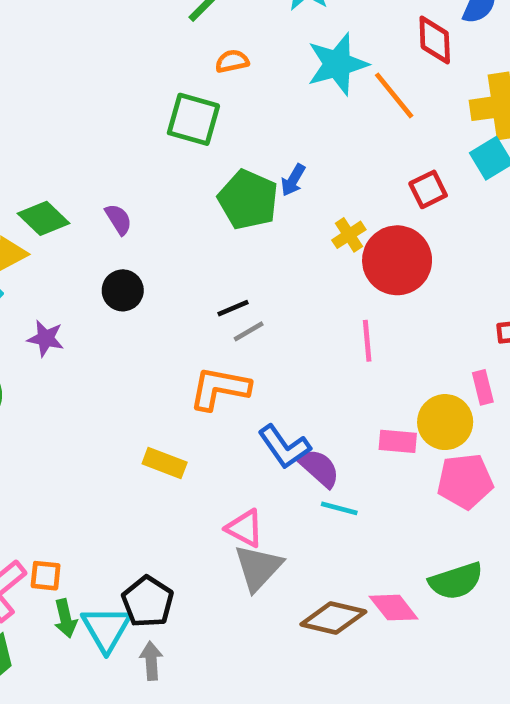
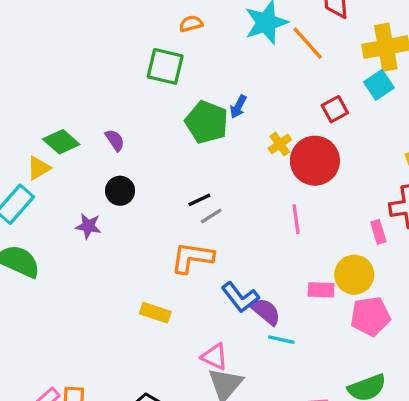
purple star: (46, 338) -> (88, 226), moved
pink rectangle: (483, 387) -> (378, 232), moved

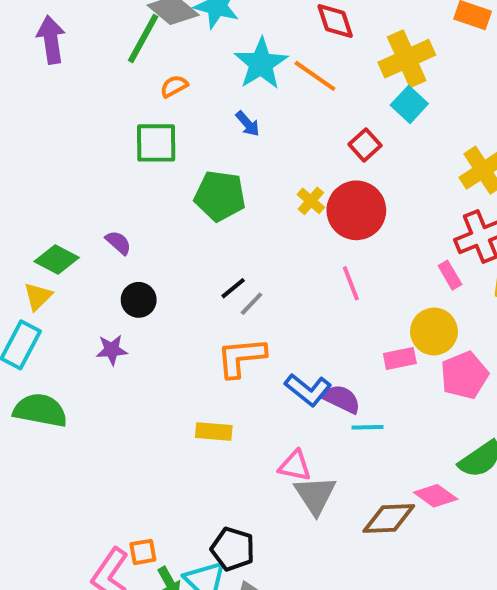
blue arrow: (238, 107) -> (248, 124), moved, turned -55

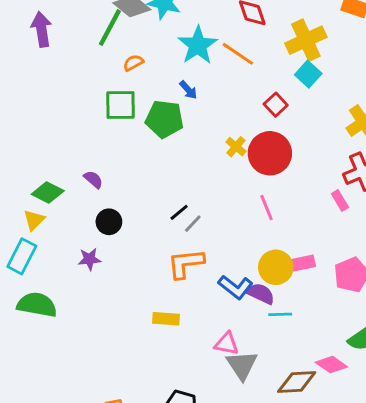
green pentagon: (220, 196) -> (165, 119), moved
yellow circle: (434, 331) -> (276, 267), moved

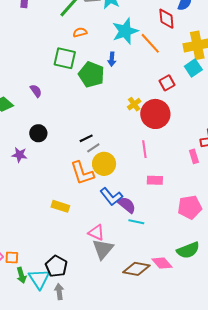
blue arrow: (188, 90) -> (112, 59), turned 32
purple semicircle: (93, 179) -> (36, 91), moved
orange L-shape: (186, 263) -> (82, 173), turned -116
pink rectangle: (303, 263) -> (155, 180), moved
yellow circle: (276, 267) -> (104, 164), moved

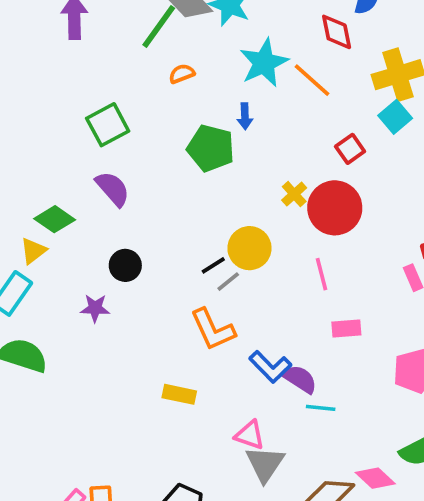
green square: (65, 58) -> (108, 125), moved, turned -35
purple semicircle: (36, 91) -> (113, 189), size x1.5
yellow circle: (104, 164) -> (249, 248), moved

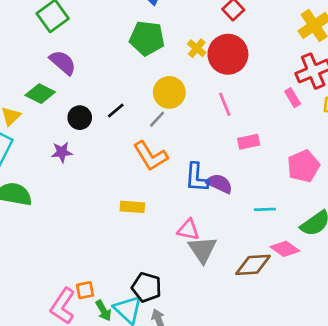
green pentagon: (211, 148) -> (147, 38), moved
green diamond: (55, 219) -> (40, 94), moved
black line: (213, 265) -> (116, 111), moved
blue L-shape: (270, 367) -> (197, 178), turned 56
cyan line: (321, 408) -> (265, 209), moved

